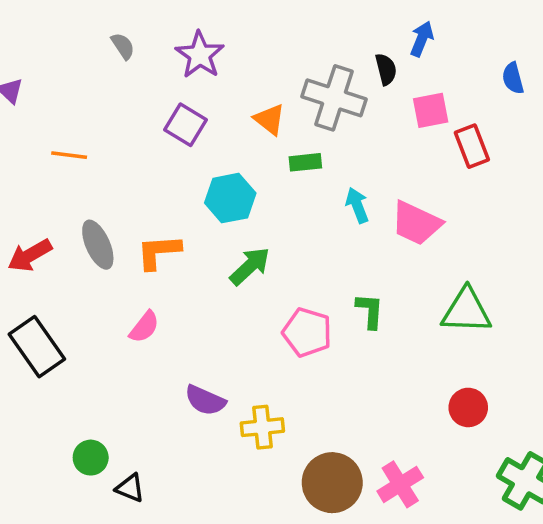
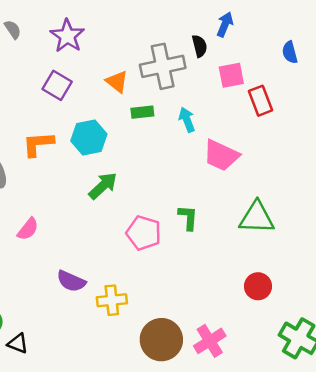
gray cross: (334, 98) -> (163, 66), turned -30
cyan arrow: (357, 205) -> (187, 120), moved
orange L-shape: (159, 252) -> (38, 144), moved

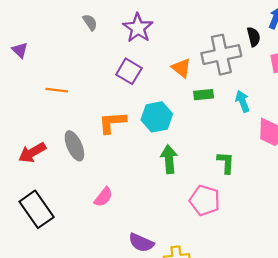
green arrow: (103, 186) -> (169, 159), turned -52
green L-shape: (188, 218) -> (226, 163), moved

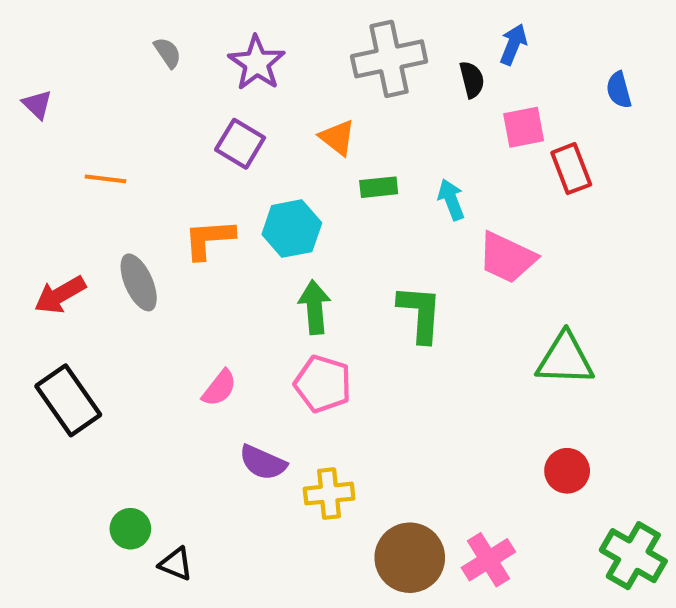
gray cross: (221, 55) -> (389, 59), moved
green L-shape: (226, 163) -> (420, 313), size x1.4
pink semicircle: (103, 197) -> (219, 388), moved
pink pentagon: (205, 200) -> (323, 384), moved

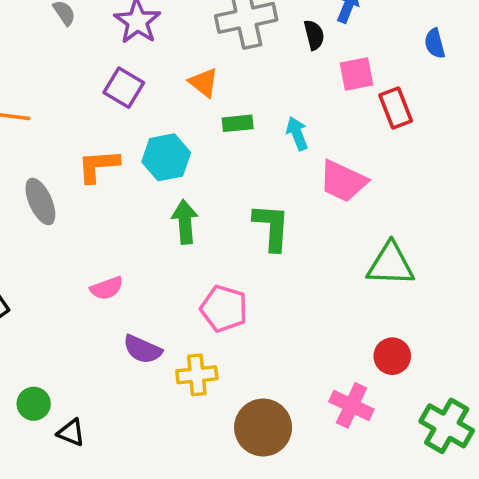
pink pentagon: (323, 384) -> (224, 309), moved
pink semicircle: (219, 388) -> (107, 288), turned 32
pink cross: (488, 560) -> (351, 405), moved, turned -33

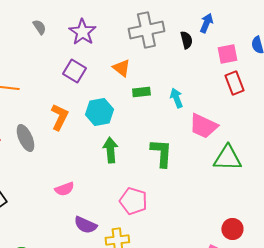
pink square: (357, 74) -> (227, 54), moved
orange L-shape: (98, 166) -> (59, 117), turned 120
green triangle: (391, 264) -> (227, 158), moved

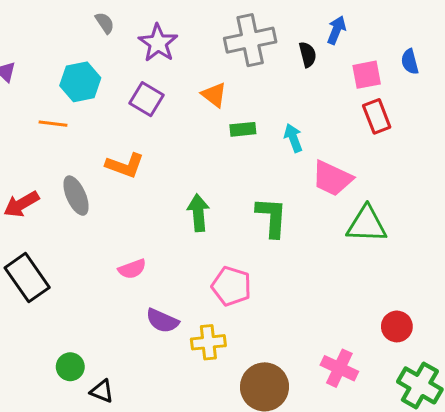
gray semicircle: (39, 27) -> (105, 23), moved
cyan hexagon: (99, 112) -> (80, 82), moved
orange L-shape: (59, 117) -> (125, 165), turned 84
red circle: (232, 229) -> (397, 326), moved

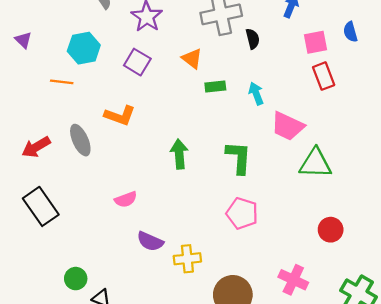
black semicircle: (308, 55) -> (253, 39), moved
pink pentagon: (231, 286) -> (242, 213), moved
red circle: (397, 326) -> (331, 230), moved

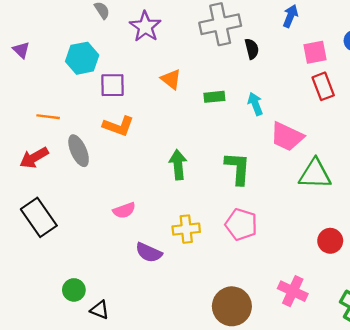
orange triangle: (192, 59) -> (171, 79), moved
purple square: (137, 62) -> (113, 85), moved, turned -32
orange line: (62, 82) -> (48, 117), moved
yellow cross: (187, 259) -> (186, 229), moved

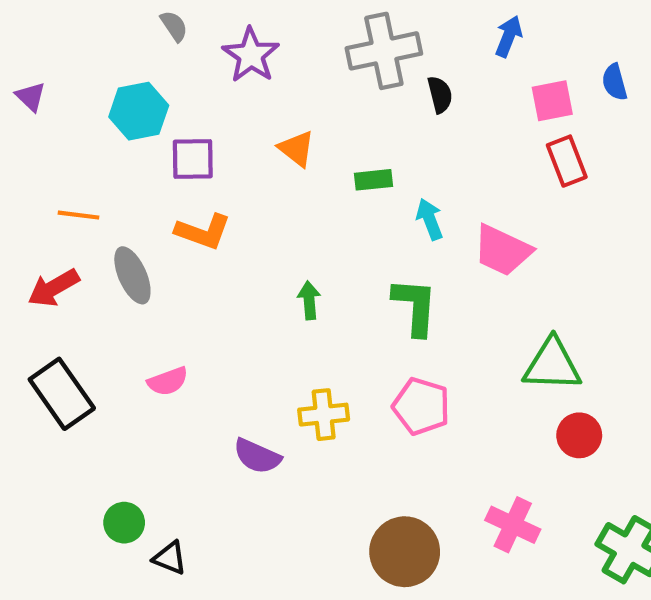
cyan arrow: (255, 104) -> (430, 219), moved
green arrow: (178, 165) -> (309, 300), size x0.7
green triangle: (315, 174) -> (552, 365), moved
pink semicircle: (124, 210) -> (168, 381), moved

